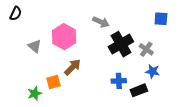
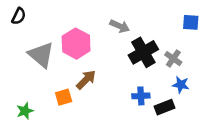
gray triangle: (35, 46) -> (41, 55), size x1.6
green star: (35, 94) -> (25, 111), moved

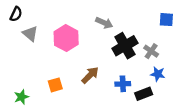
gray triangle: (41, 55) -> (30, 34), moved, size x0.7
brown arrow: (86, 80) -> (90, 75), moved

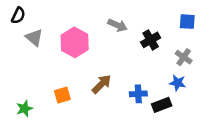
black cross: (125, 46) -> (151, 40), moved, size x0.7
gray cross: (151, 51) -> (184, 57), moved

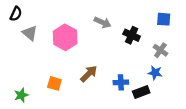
black cross: (151, 40) -> (132, 35), turned -35
orange square: (62, 95) -> (54, 83), turned 32

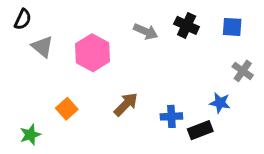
black cross: (132, 35) -> (187, 25), moved
gray cross: (160, 50) -> (243, 71), moved
orange square: (54, 83) -> (67, 109), moved, turned 32

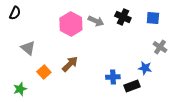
gray triangle: (42, 47) -> (28, 48), moved
pink hexagon: (93, 53) -> (71, 24), moved
brown arrow: (126, 104) -> (70, 64), moved

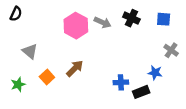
green star: (20, 89) -> (18, 84), moved

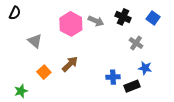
blue square: (164, 19) -> (153, 18), turned 32
gray cross: (171, 50) -> (136, 43), moved
gray triangle: (30, 51) -> (35, 41), moved
green star: (18, 84) -> (21, 91), moved

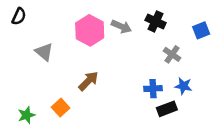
blue square: (153, 18) -> (201, 30), moved, turned 32
orange square: (44, 72) -> (61, 108), moved
blue cross: (113, 77) -> (153, 89), moved

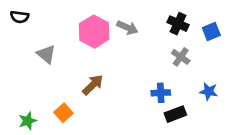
black semicircle: (19, 16) -> (20, 17), turned 72
black cross: (156, 21) -> (178, 24), moved
blue star: (183, 86) -> (209, 91), moved

